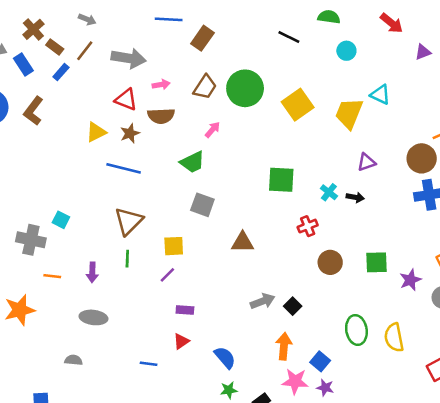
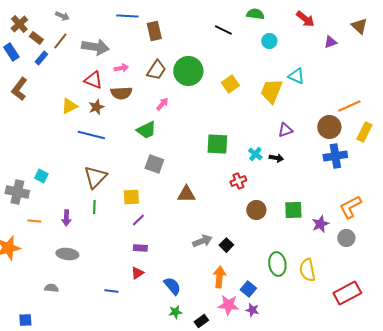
brown rectangle: (202, 38) -> (154, 31), turned -48
yellow square: (298, 105) -> (230, 84), size x0.7
purple line: (167, 275) -> (138, 220), moved

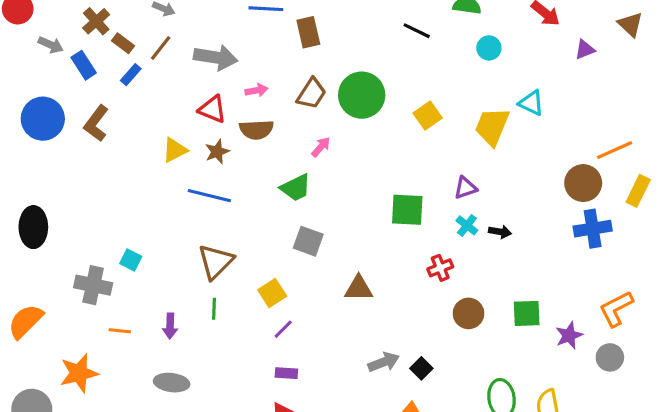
purple triangle: (285, 130) -> (465, 188), moved
yellow square: (131, 197) -> (272, 293), turned -30

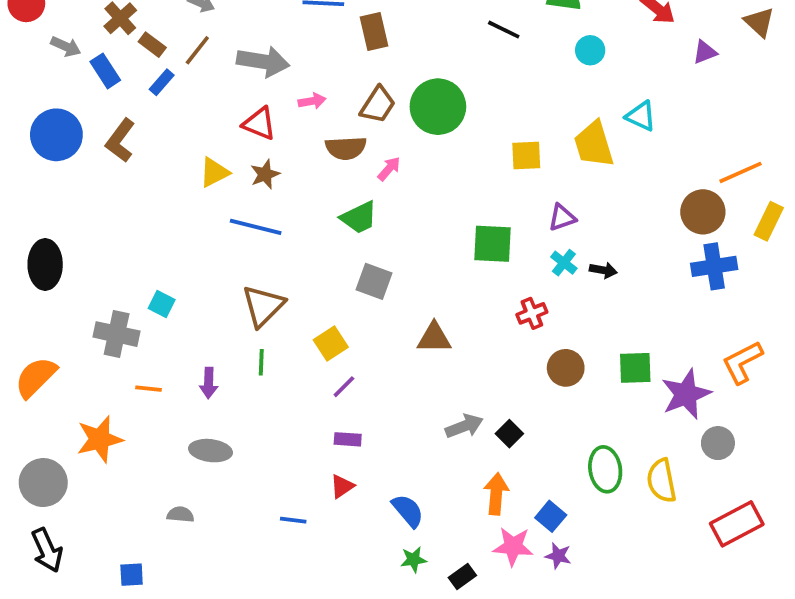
yellow square: (428, 116) -> (526, 156), moved, turned 32
yellow trapezoid: (492, 126) -> (594, 144), turned -39
brown semicircle: (256, 130) -> (346, 148), moved
purple star: (569, 335) -> (686, 394), size x1.5
gray circle: (610, 357) -> (718, 443), moved

